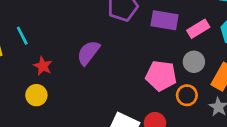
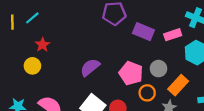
pink rectangle: (198, 29) -> (173, 35), moved
cyan line: (22, 36) -> (32, 18), turned 64
purple semicircle: (88, 53) -> (90, 67), moved

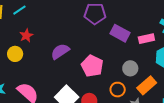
purple semicircle: (90, 67) -> (60, 51), moved
pink pentagon: (131, 73) -> (92, 66), moved

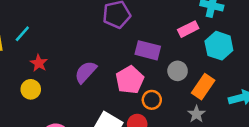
purple rectangle: (120, 33) -> (148, 50), moved
pink pentagon: (92, 66) -> (130, 80), turned 30
orange circle: (118, 90) -> (152, 100), moved

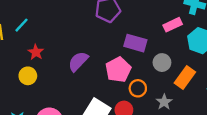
gray star: (196, 114) -> (164, 102), moved

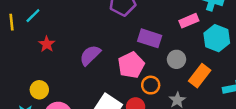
yellow circle: (28, 76) -> (39, 90), moved

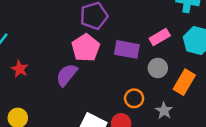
pink rectangle: (189, 21) -> (160, 37), moved
pink pentagon: (131, 65) -> (86, 48), moved

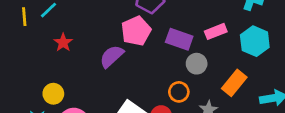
gray circle: (158, 68) -> (197, 64), moved

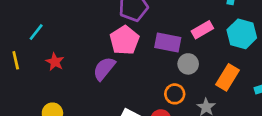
yellow line: (24, 17) -> (16, 60), moved

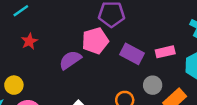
gray circle: (188, 64) -> (153, 85), moved

